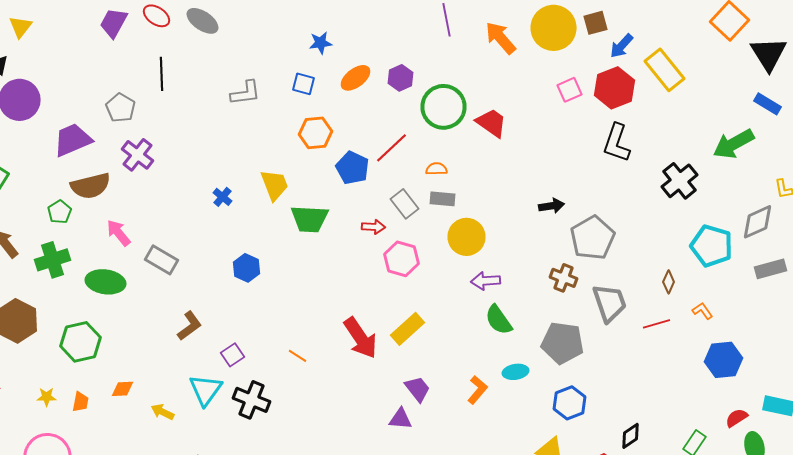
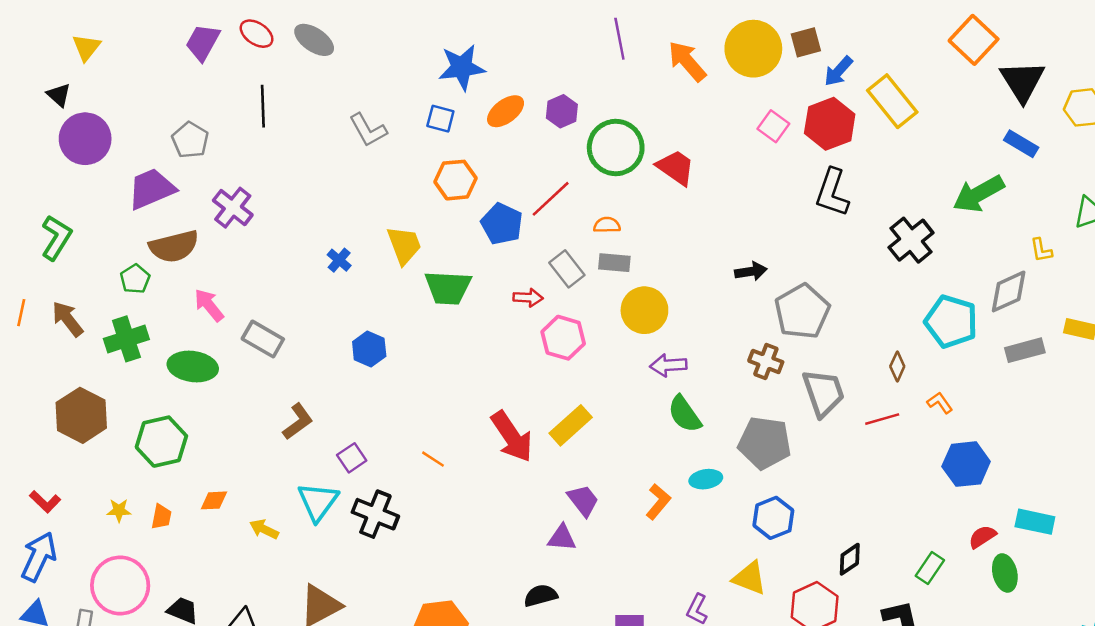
blue star: (320, 43) -> (462, 67), size x1.6
pink square: (570, 90) -> (773, 126), turned -30
gray L-shape: (246, 93) -> (368, 130), turned 68
gray pentagon: (120, 108) -> (190, 140), moved

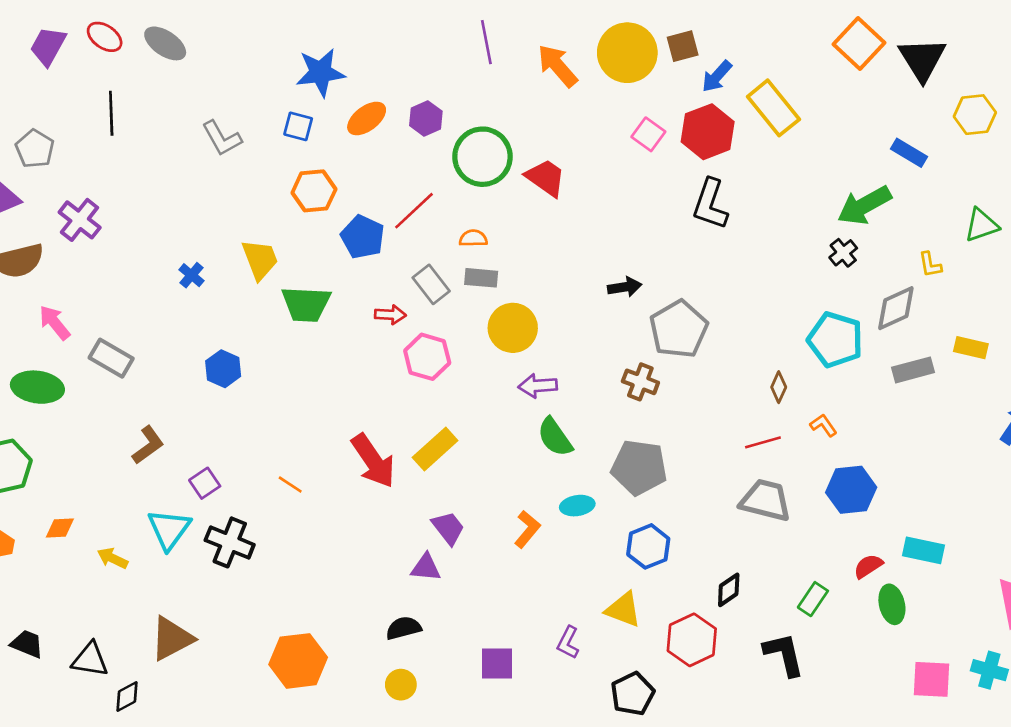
black triangle: (1022, 81) -> (922, 59), moved
black cross: (911, 240) -> (843, 253), moved, size x0.6
gray trapezoid: (823, 393) -> (766, 500), moved, turned -57

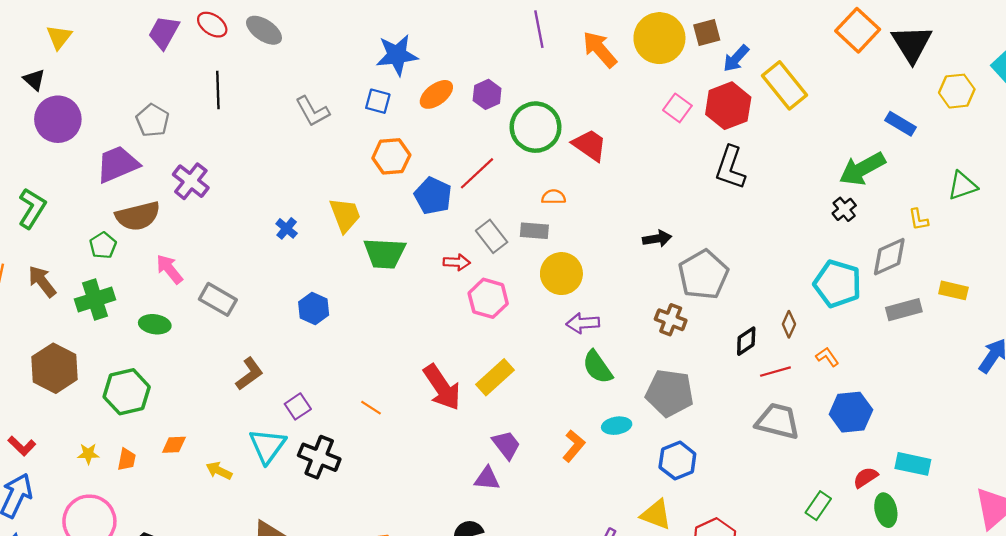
orange semicircle: (473, 238) -> (554, 197), moved
green ellipse: (37, 387) -> (155, 324), size x0.7
black diamond: (729, 590) -> (746, 341), moved

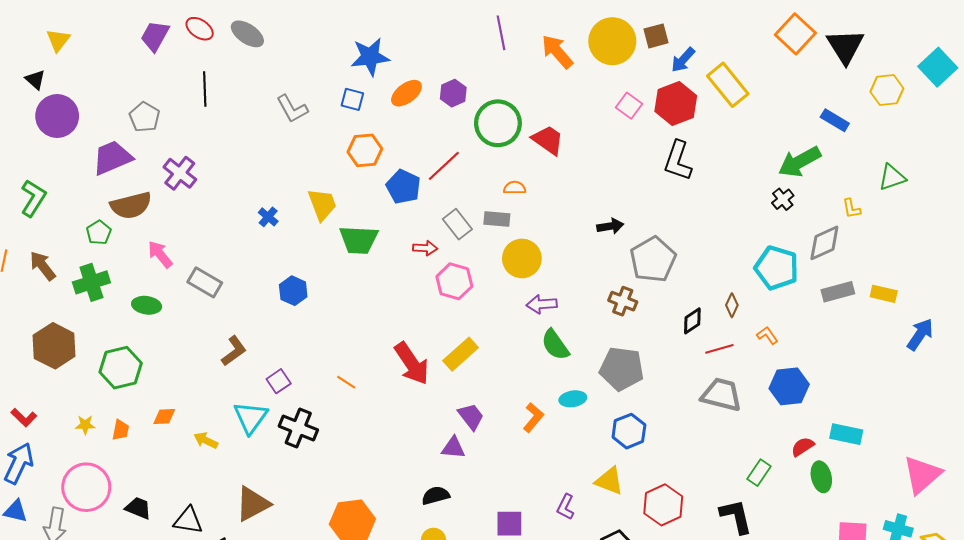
yellow rectangle: (953, 290) -> (884, 294), moved

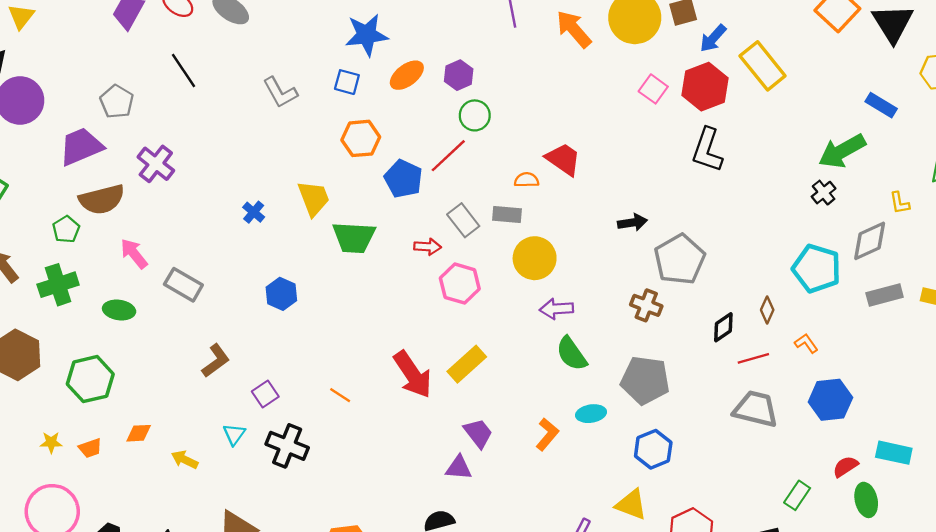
black line: (205, 89) -> (183, 71), turned -32
green circle: (498, 123) -> (475, 115), moved, size x0.6
red trapezoid: (548, 140) -> (563, 159), moved
cyan triangle: (251, 418) -> (234, 434), size x0.6
orange trapezoid: (121, 430) -> (90, 448), turned 60

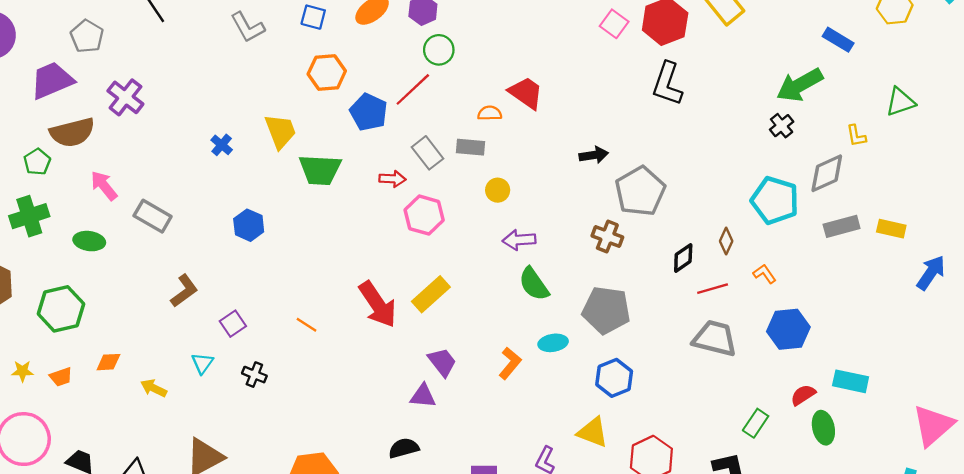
yellow circle: (535, 258) -> (498, 190), size x0.6
black cross: (287, 446) -> (254, 375), size x0.6

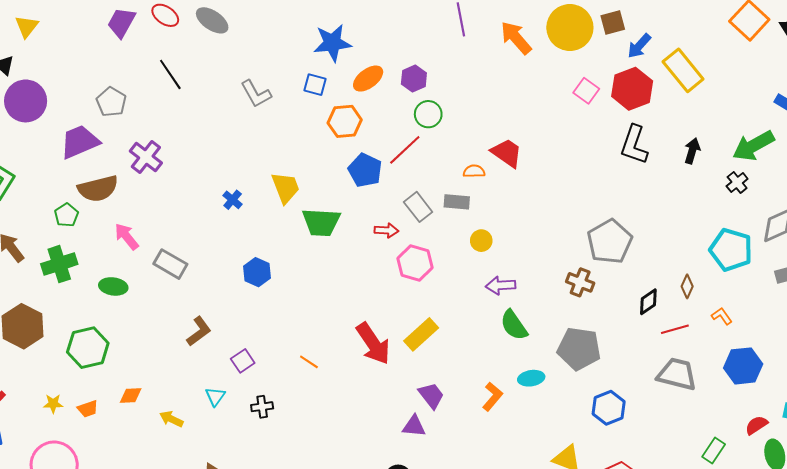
orange hexagon: (327, 72) -> (345, 121), moved
black arrow: (594, 155) -> (692, 151), moved, turned -65
black cross: (254, 375) -> (262, 407), turned -30
blue hexagon: (614, 378) -> (609, 408), moved

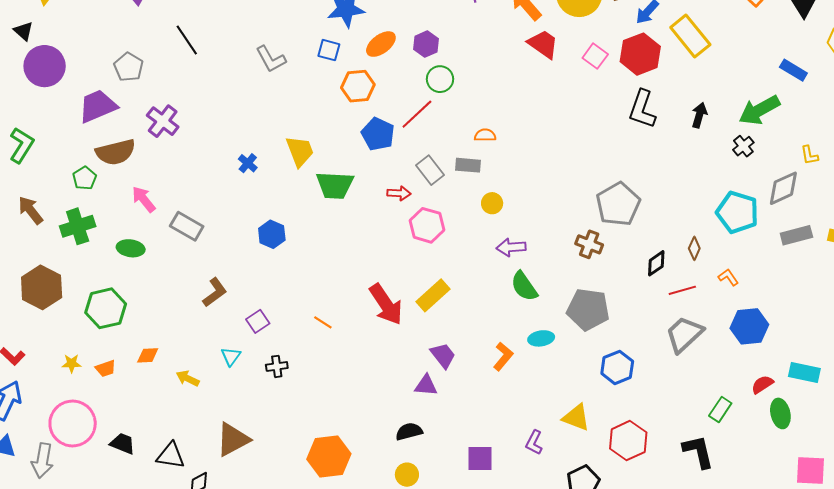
red trapezoid: (507, 153) -> (543, 44), moved
gray trapezoid: (677, 374) -> (684, 334), turned -57

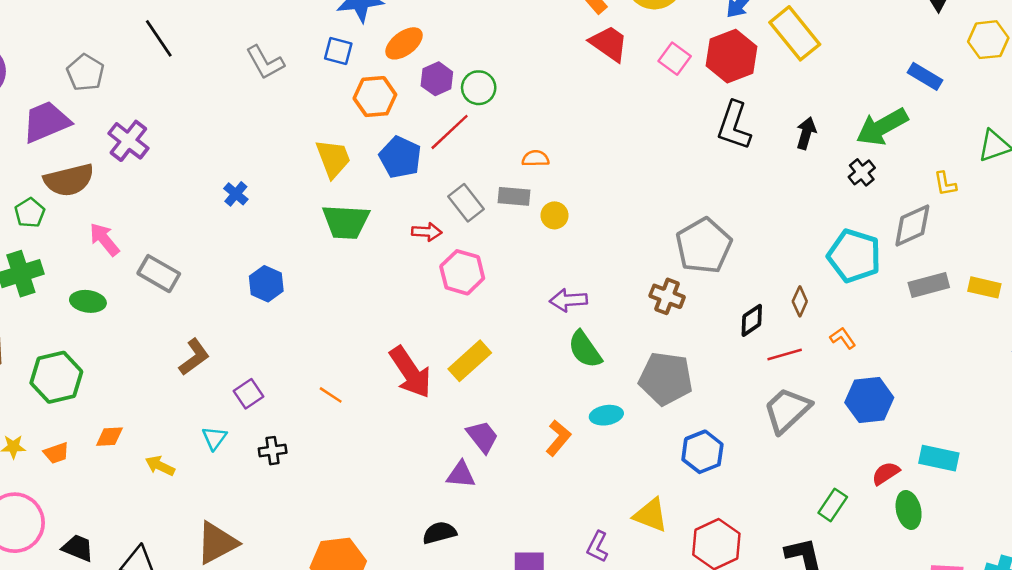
purple hexagon: (426, 44) -> (437, 79), moved
yellow trapezoid: (300, 151) -> (333, 158), moved
yellow circle: (492, 203) -> (555, 215), moved

